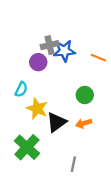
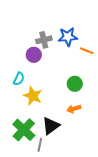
blue star: (64, 51) -> (68, 37), moved
black triangle: (56, 122) -> (51, 126), moved
gray line: (73, 164) -> (40, 145), moved

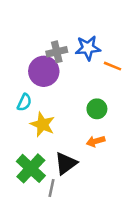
purple circle: (34, 55) -> (44, 71), size x1.5

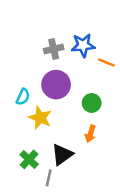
purple circle: (44, 71) -> (56, 85), moved
orange arrow: (96, 141) -> (90, 134), turned -56
green cross: (31, 168) -> (29, 159), size x0.7

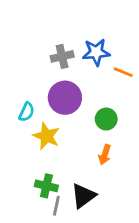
black triangle: (62, 155) -> (83, 196), moved
green cross: (29, 159) -> (46, 186), moved, turned -30

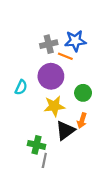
orange line: (123, 72) -> (65, 56), moved
yellow star: (46, 136) -> (54, 106), moved, turned -30
black triangle: (83, 196) -> (65, 131), moved

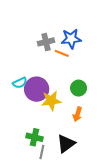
purple circle: (51, 76) -> (37, 89), moved
cyan semicircle: (21, 87) -> (20, 83), turned 40
black triangle: (65, 131) -> (66, 144), moved

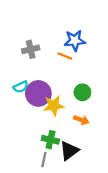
gray cross: (46, 42) -> (31, 49), moved
orange arrow: (77, 114) -> (81, 120), turned -88
green cross: (34, 137) -> (50, 140), moved

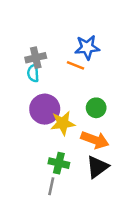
cyan semicircle: (21, 87) -> (33, 73), moved, turned 112
orange arrow: (81, 120) -> (95, 140), size x1.5
black triangle: (69, 151) -> (97, 167), moved

